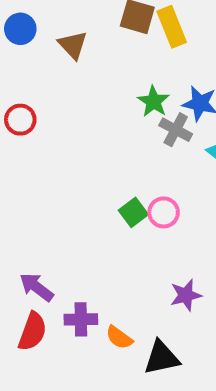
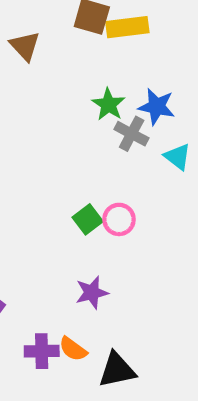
yellow rectangle: (172, 27) -> (127, 27), turned -75
purple star: (186, 295) -> (92, 293), moved
purple cross: (81, 319) -> (42, 351), moved

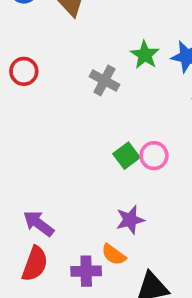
gray cross: (132, 134) -> (104, 80), moved
orange semicircle: (73, 349) -> (114, 255), moved

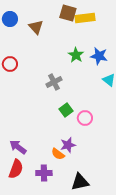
gray cross: (104, 80) -> (54, 82), moved, turned 35
pink circle: (154, 156) -> (85, 118), moved
orange semicircle: (114, 255) -> (58, 154), moved

